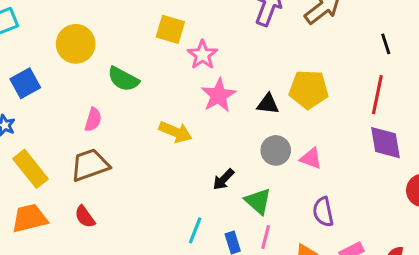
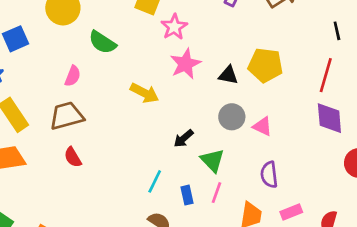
red semicircle: (85, 217) -> (73, 157), moved

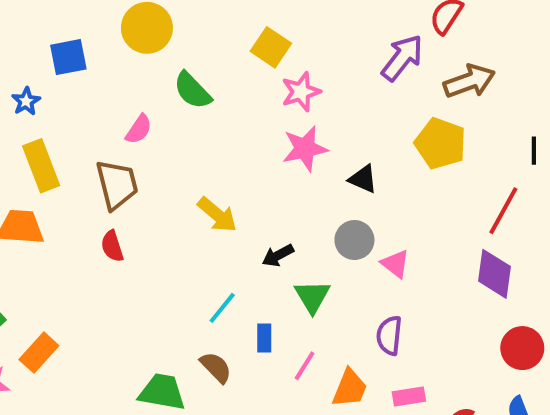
yellow pentagon: (265, 65) -> (440, 143), moved
yellow arrow: (145, 93) -> (217, 215), moved
brown trapezoid: (67, 116) -> (117, 185), turned 78
pink line: (217, 193) -> (305, 366), moved

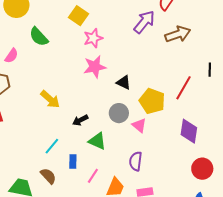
yellow pentagon: (440, 143) -> (152, 101), moved
red line: (503, 211) -> (184, 88), moved
green triangle: (312, 296) -> (97, 141), turned -36

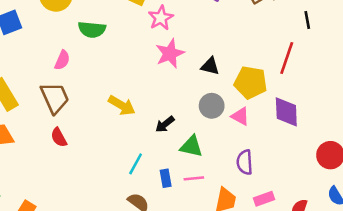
green semicircle: (39, 37) -> (92, 29), turned -30
black line: (210, 70) -> (307, 20), moved
purple diamond: (189, 131) -> (286, 112), moved
pink line: (93, 176) -> (194, 178), moved, turned 63

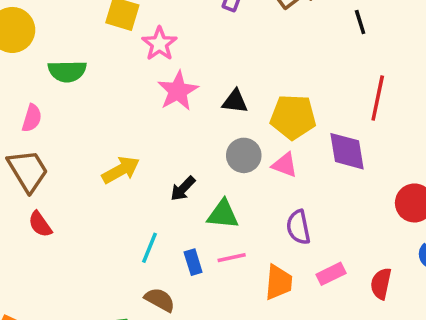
red line: (287, 58) -> (378, 98), moved
yellow arrow: (122, 105) -> (121, 170), turned -52

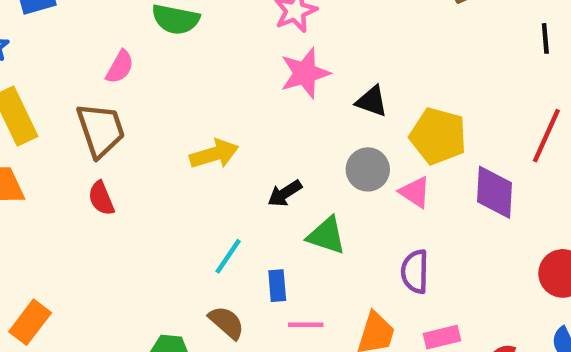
pink line: (232, 258) -> (306, 325), moved

